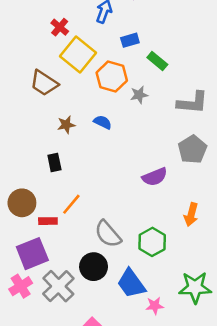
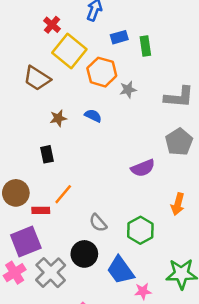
green rectangle: (157, 61) -> (145, 46), moved, turned 42
gray semicircle: (108, 234) -> (98, 223), size x0.7

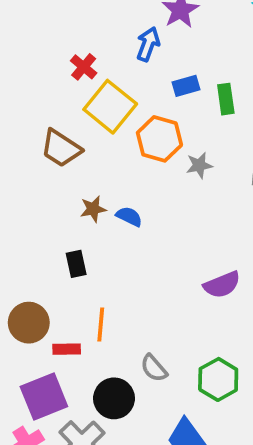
blue semicircle: (93, 116) -> (129, 217), moved
orange line: (63, 194) -> (101, 325), turned -35
black circle: (84, 254) -> (114, 398), moved

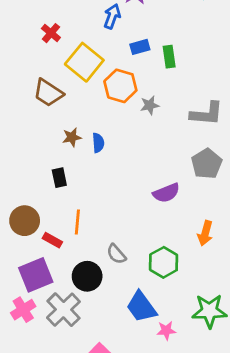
red cross: (84, 67) -> (51, 33), moved
blue semicircle: (129, 217) -> (98, 143), turned 60
red rectangle: (67, 349) -> (52, 240), turned 30

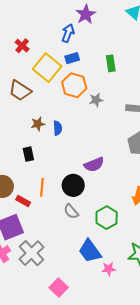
blue rectangle: (140, 47) -> (72, 58), moved
purple semicircle: (166, 193) -> (94, 165), moved
black circle: (87, 276) -> (73, 185), moved

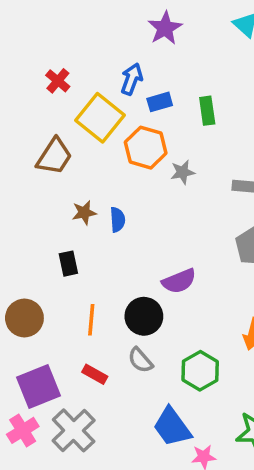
blue arrow: (68, 33) -> (132, 79), moved
blue rectangle: (72, 58) -> (160, 102), moved
brown trapezoid: (20, 91) -> (54, 156), turned -90
red rectangle: (23, 201) -> (95, 374), moved

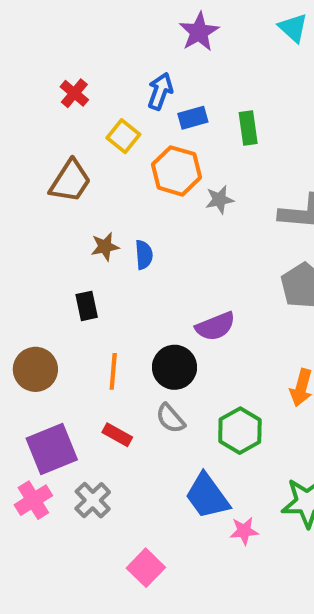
yellow square: (100, 118) -> (123, 136), size x0.6
gray cross: (74, 430) -> (93, 500), size x0.7

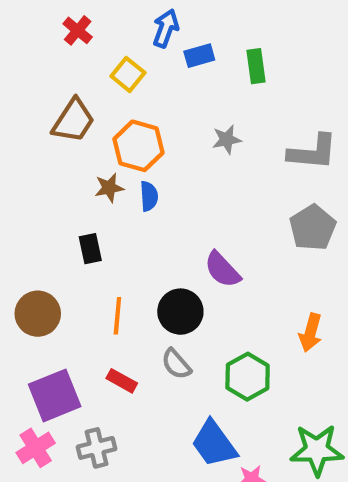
orange hexagon: (177, 171) -> (138, 146), moved
purple semicircle: (215, 326) -> (222, 270), turned 69
gray cross: (93, 500) -> (96, 448), turned 30

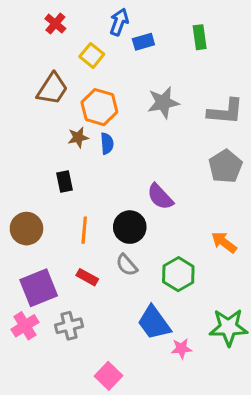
green rectangle: (256, 66) -> (200, 37), moved
gray star: (227, 140) -> (163, 103), size x1.5
orange arrow: (310, 333) -> (224, 242), turned 112

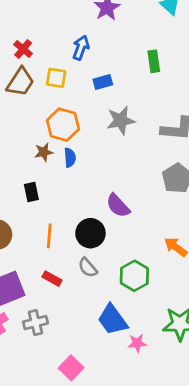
blue rectangle: (143, 42) -> (103, 82), moved
yellow square: (92, 55) -> (56, 78), turned -30
brown trapezoid: (52, 89) -> (20, 82), moved

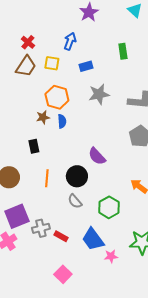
red rectangle: (52, 279) -> (61, 236), moved
gray cross: (35, 323) -> (41, 228), moved

